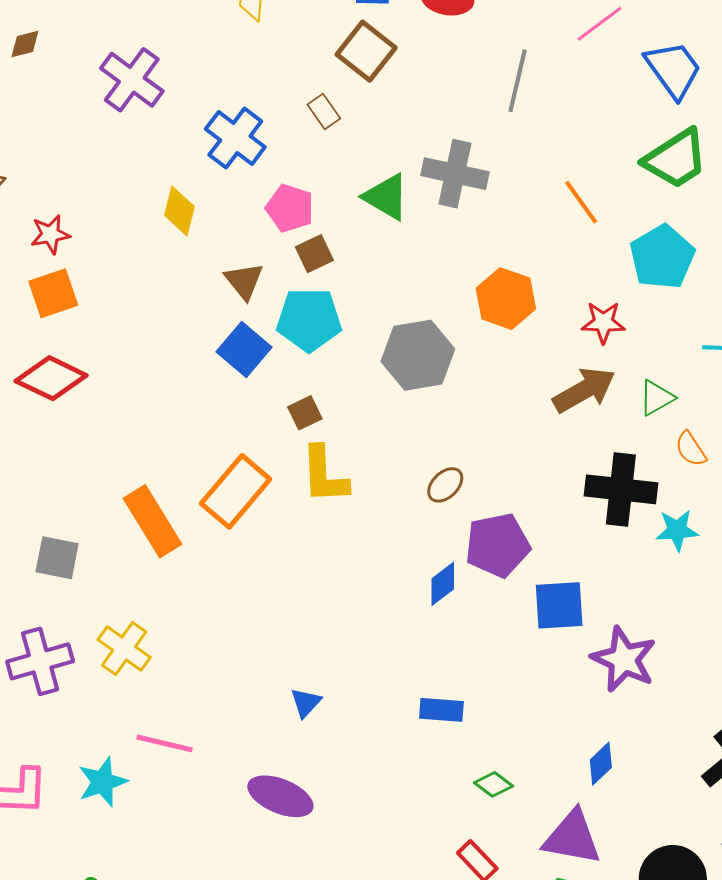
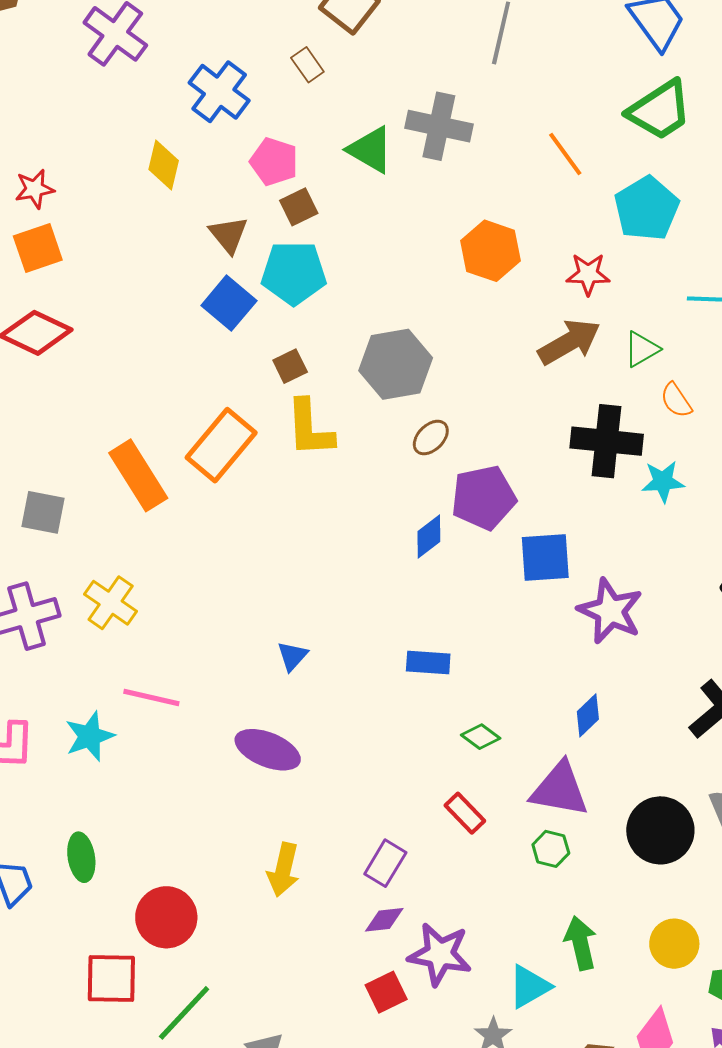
gray hexagon: (418, 355) -> (396, 364), moved

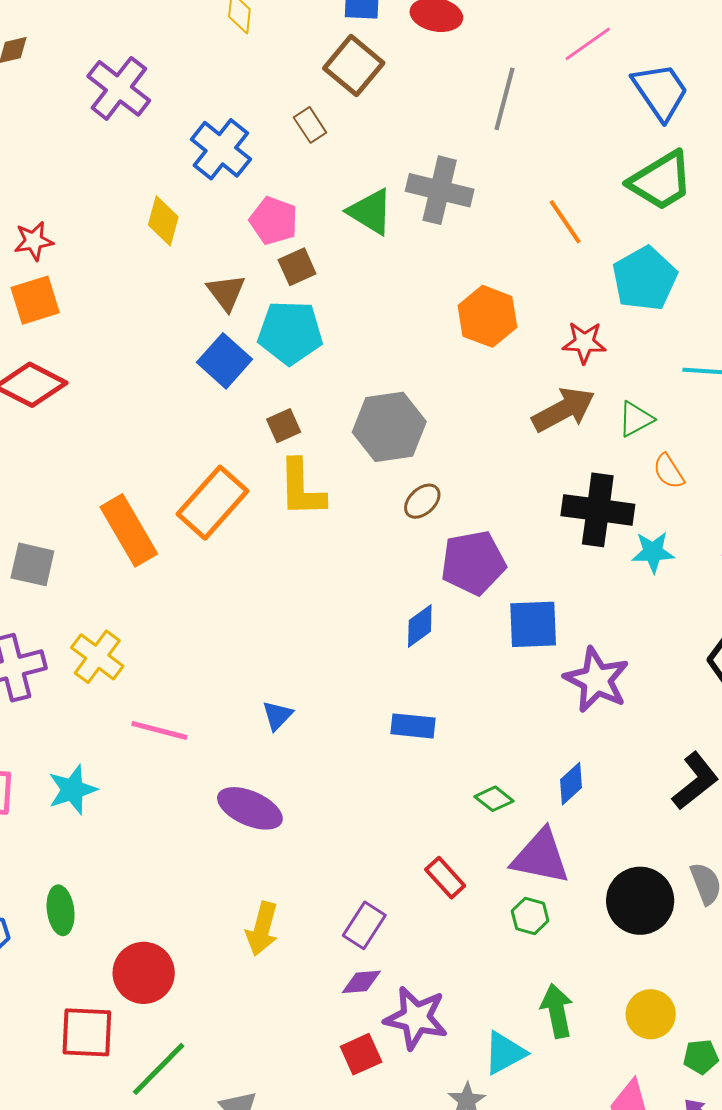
blue diamond: (429, 536) -> (420, 626), moved
pink line: (151, 697) -> (159, 730), moved
green diamond: (481, 737) -> (494, 799), moved

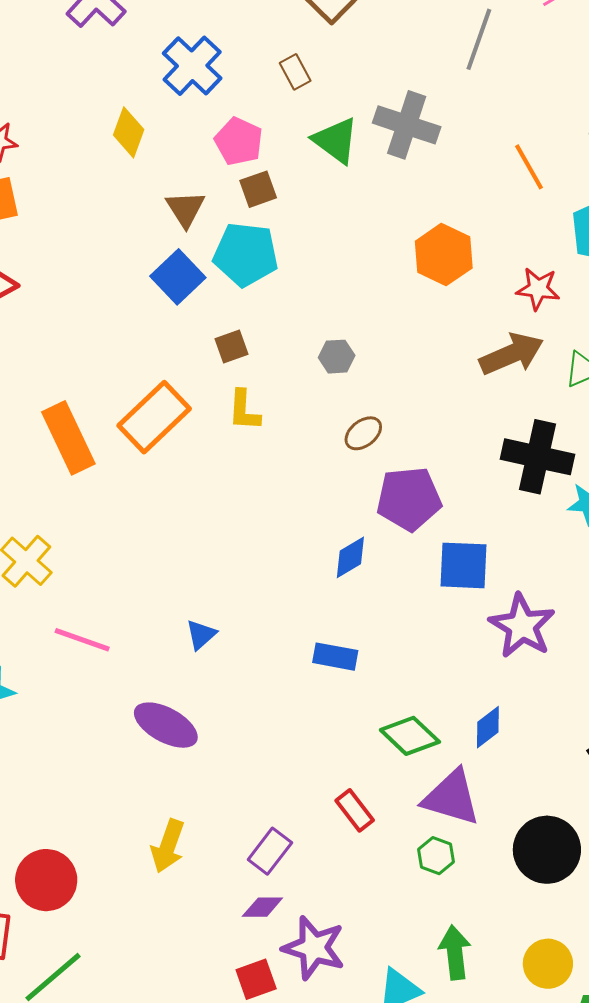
brown rectangle: (310, 125) -> (295, 72), moved
gray hexagon: (389, 427) -> (337, 357), size x0.5
yellow L-shape: (302, 488) -> (244, 410), size x0.7
green diamond: (494, 799) -> (410, 736), size x1.5

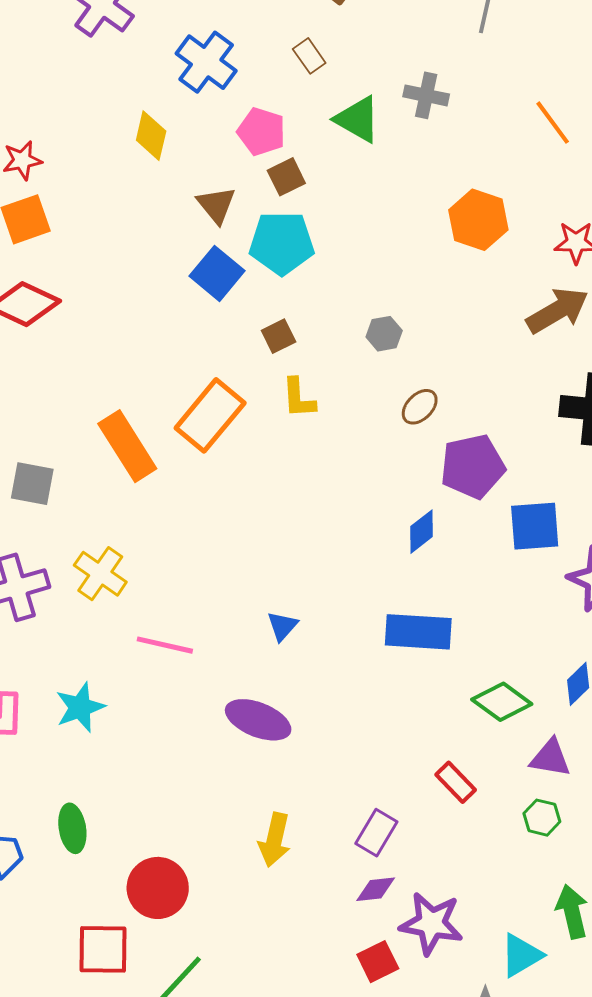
gray cross: (407, 125) -> (426, 95), size x0.7
blue rectangle: (335, 657) -> (418, 632), size x1.5
purple triangle: (451, 798) -> (550, 758), size x0.7

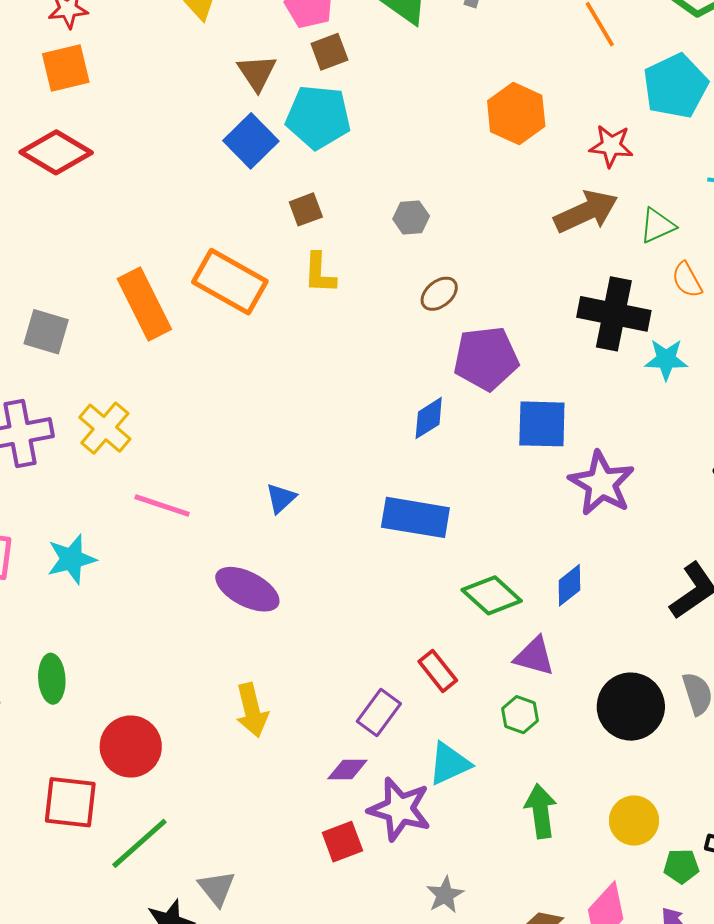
orange rectangle: (210, 415) -> (230, 282), turned 74
purple rectangle: (376, 833) -> (379, 713), moved
yellow arrow: (274, 840) -> (252, 710), turned -32
cyan triangle: (521, 955) -> (449, 764), moved

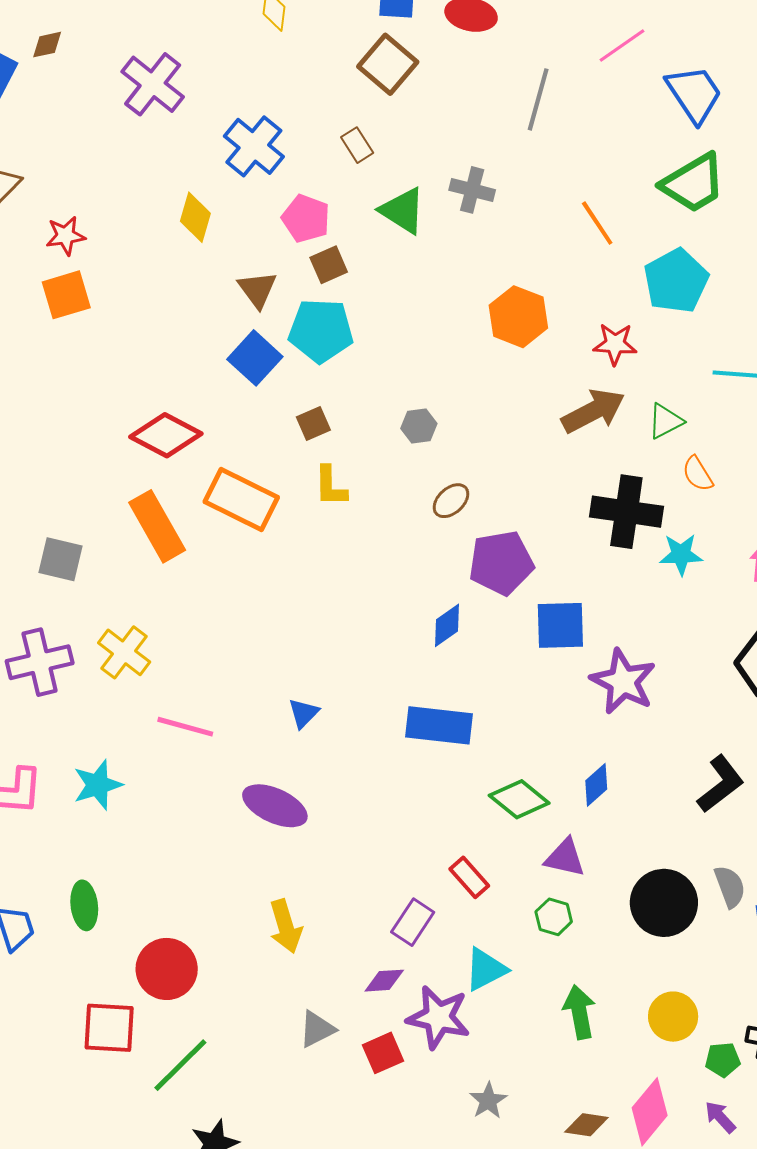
red diamond: (56, 152) -> (166, 435), moved
gray triangle: (217, 888) -> (317, 1029), moved, turned 45

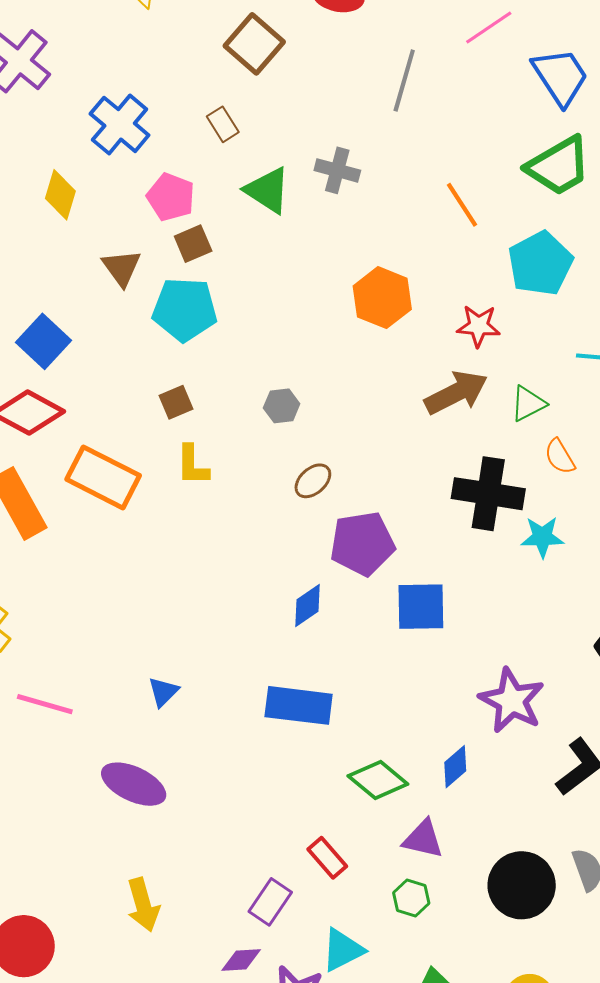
blue square: (255, 358) -> (44, 341), moved
purple star: (623, 681) -> (512, 701), moved

